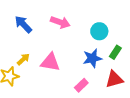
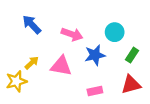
pink arrow: (60, 22) -> (72, 34), moved
blue star: (92, 58) -> (95, 55), moved
pink rectangle: (81, 85) -> (95, 91), turned 32

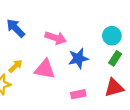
cyan circle: (115, 32) -> (112, 36), moved

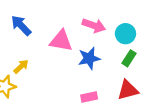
pink arrow: (56, 38) -> (94, 25), moved
pink triangle: (45, 69) -> (61, 41), moved

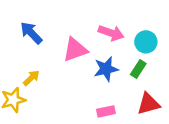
pink triangle: (61, 41) -> (75, 50), turned -30
green rectangle: (129, 58) -> (138, 69), moved

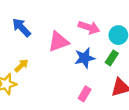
pink rectangle: (106, 111) -> (85, 94), turned -48

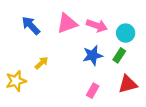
pink triangle: (58, 42) -> (67, 23), moved
yellow arrow: (21, 66) -> (42, 63), moved

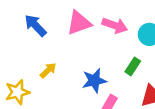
blue star: (93, 55) -> (94, 81), moved
green rectangle: (119, 55) -> (133, 66), moved

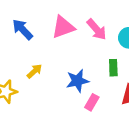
pink arrow: (115, 25) -> (97, 29), turned 30
green rectangle: (133, 66) -> (113, 68), turned -35

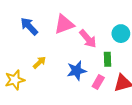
pink arrow: (97, 29) -> (88, 39), moved
pink rectangle: (92, 102) -> (98, 82), moved

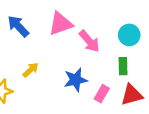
green rectangle: (107, 59) -> (123, 66), moved

